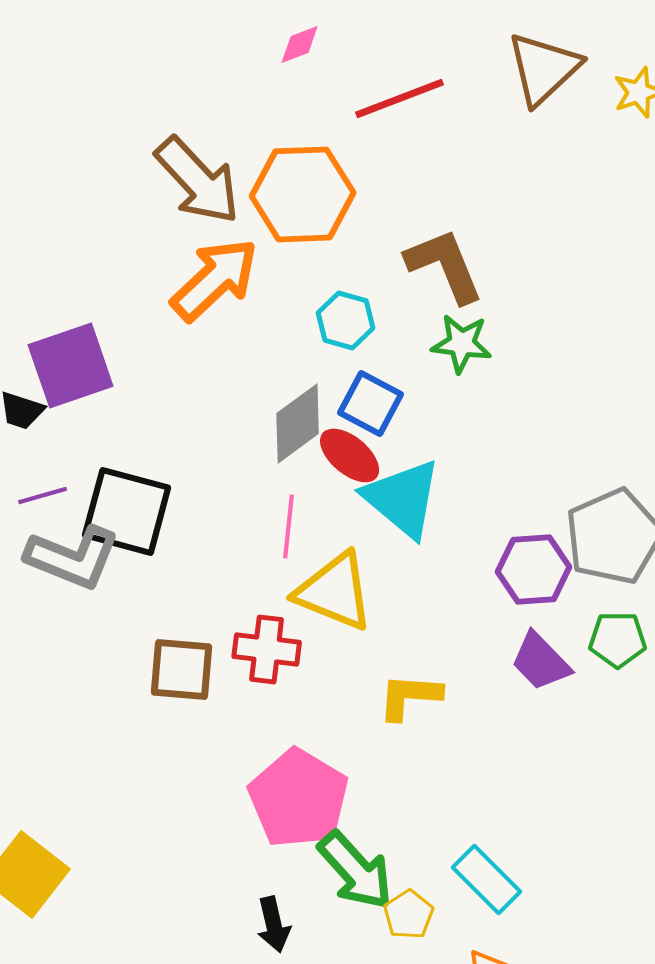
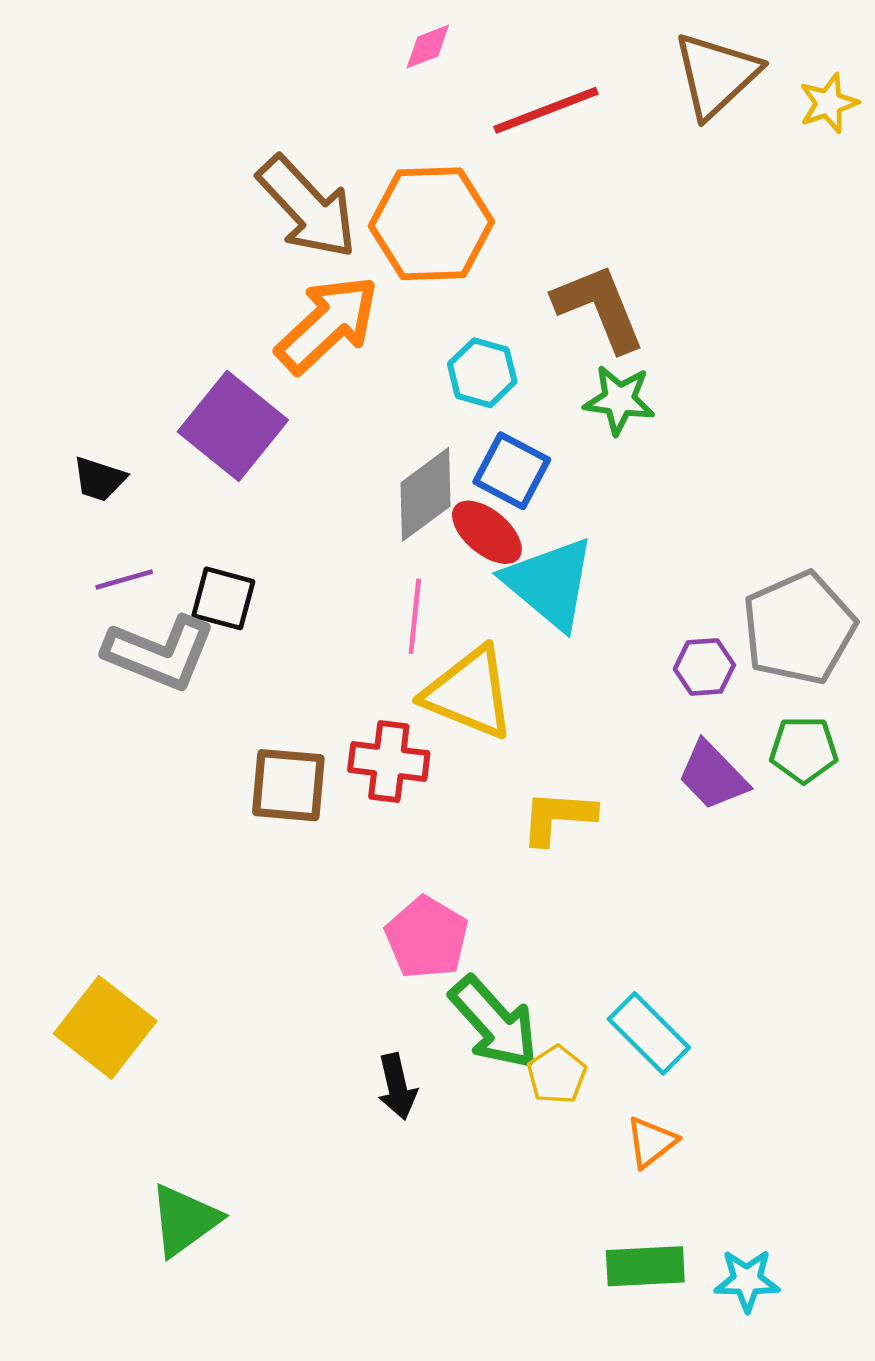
purple square: (71, 365) -> (233, 426), moved, turned -32
black square: (127, 511) -> (223, 598), size x0.6
purple hexagon: (534, 569) -> (704, 667), size x0.7
pink pentagon: (299, 798) -> (427, 938), size x0.7

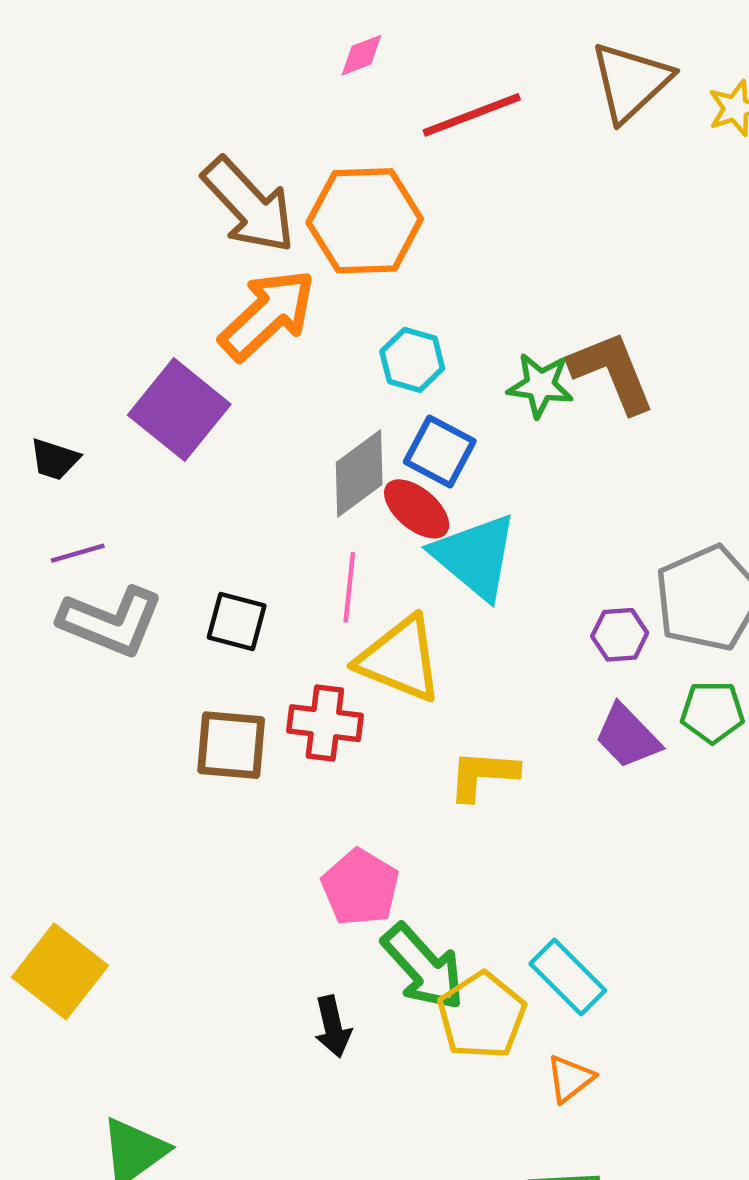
brown L-shape: (599, 308) -> (612, 372), moved
black square: (223, 598) -> (237, 621), moved
yellow pentagon: (557, 1075) -> (482, 1016), size x1.6

